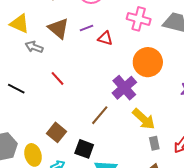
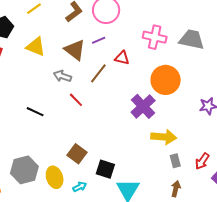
purple line: (86, 28) -> (99, 40), moved
gray arrow: (34, 47) -> (62, 76), moved
brown line: (100, 115) -> (98, 73), moved
yellow arrow: (144, 119) -> (164, 137), turned -35

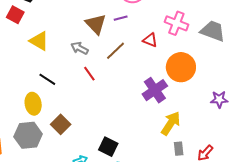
yellow triangle: (36, 47) -> (39, 41), moved
red triangle: (122, 58) -> (150, 40), moved
yellow arrow: (164, 137) -> (171, 123), turned -70
brown square: (77, 154) -> (61, 124), moved
yellow ellipse: (55, 177) -> (33, 104), moved

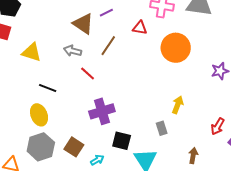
purple cross: (155, 90) -> (102, 111), moved, turned 30
yellow arrow: (171, 123) -> (178, 105), size x0.7
brown square: (61, 124) -> (74, 147), moved
gray rectangle: (179, 149) -> (162, 128), moved

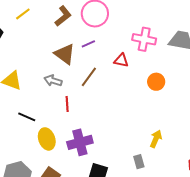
orange circle: (176, 48) -> (156, 82), size x0.6
red line: (88, 73) -> (67, 104), turned 42
yellow ellipse: (39, 115) -> (47, 139), moved

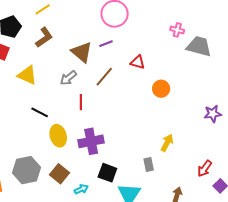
brown L-shape: (63, 16) -> (44, 37), moved
pink cross: (144, 39) -> (177, 30), moved, size x0.6
gray arrow: (53, 81) -> (68, 78), turned -60
orange circle: (156, 82) -> (161, 89), moved

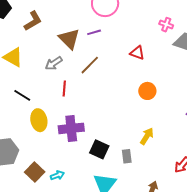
red triangle: (138, 62) -> (137, 53), moved
orange circle: (161, 89) -> (147, 91), moved
black square: (107, 173) -> (99, 149), moved
brown square: (59, 174) -> (35, 172), moved

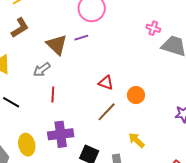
red triangle: (137, 53) -> (106, 83), moved
brown line: (90, 65) -> (107, 112), moved
yellow ellipse: (39, 120) -> (27, 145), moved
yellow arrow: (147, 136) -> (136, 140), turned -78

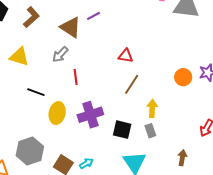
orange circle: (136, 95) -> (183, 77), moved
yellow arrow: (136, 140) -> (152, 108), moved, turned 60
yellow ellipse: (27, 145) -> (57, 113), moved, turned 35

